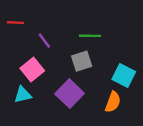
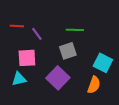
red line: (15, 23) -> (17, 26), moved
pink square: (32, 69) -> (27, 58), turned 36

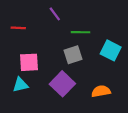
purple line: (37, 34) -> (55, 14), moved
cyan square: (103, 63) -> (111, 50), moved
orange semicircle: (94, 85) -> (101, 91), turned -120

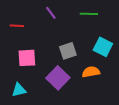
green line: (81, 32) -> (89, 14), moved
cyan triangle: (20, 85) -> (19, 90), moved
orange semicircle: (101, 91) -> (91, 72), moved

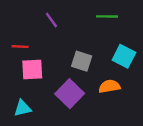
purple line: (51, 13) -> (51, 20), moved
red line: (17, 26) -> (20, 47), moved
gray square: (68, 51) -> (82, 61), turned 36

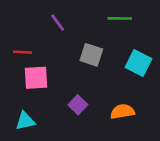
gray square: (82, 61) -> (91, 55), moved
orange semicircle: (109, 86) -> (122, 112), moved
purple square: (70, 94) -> (78, 105), size x0.6

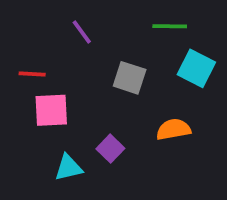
cyan square: (139, 63) -> (196, 68), moved
orange semicircle: (122, 112) -> (174, 129), moved
cyan triangle: (25, 121) -> (68, 168), moved

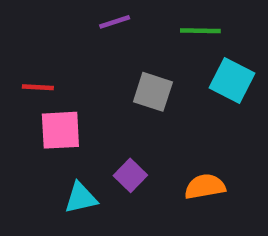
purple line: (82, 32) -> (115, 22), moved, turned -72
orange semicircle: (174, 129) -> (205, 187), moved

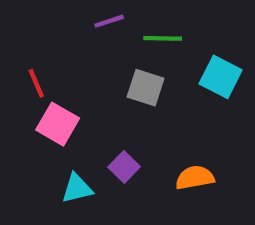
green line: (200, 31) -> (163, 38), moved
red line: (38, 87) -> (36, 83), turned 64
pink square: (60, 130) -> (58, 124), turned 33

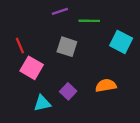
gray square: (146, 88) -> (67, 47), moved
orange semicircle: (195, 178) -> (106, 85), moved

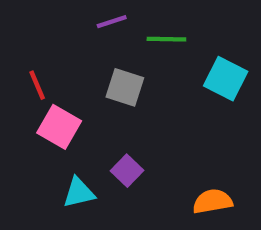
orange semicircle: (106, 85) -> (212, 201), moved

